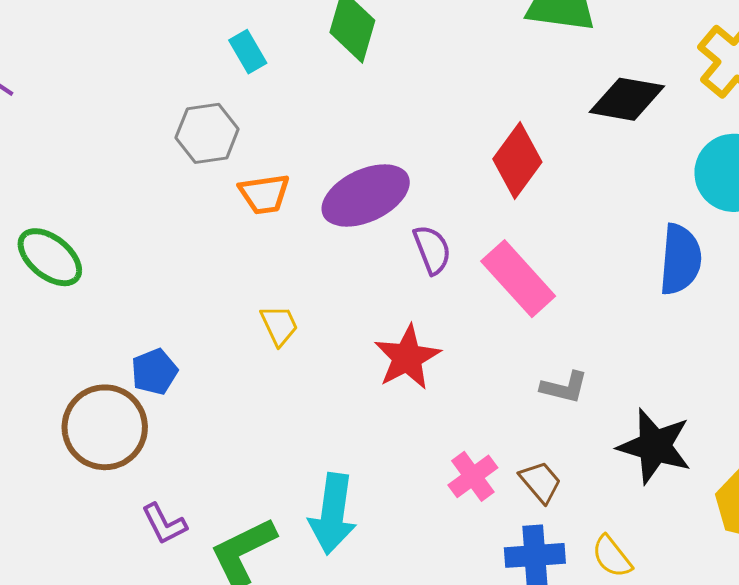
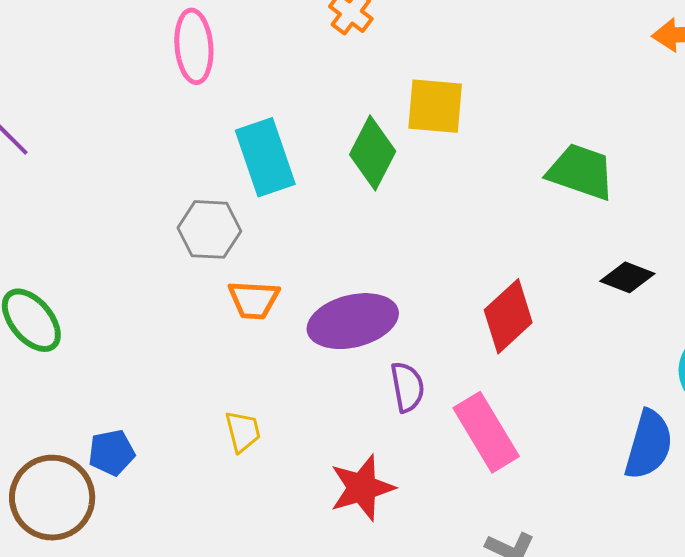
cyan rectangle: (248, 52) -> (265, 157), size x1.8
black diamond: (627, 99) -> (627, 277), size x0.7

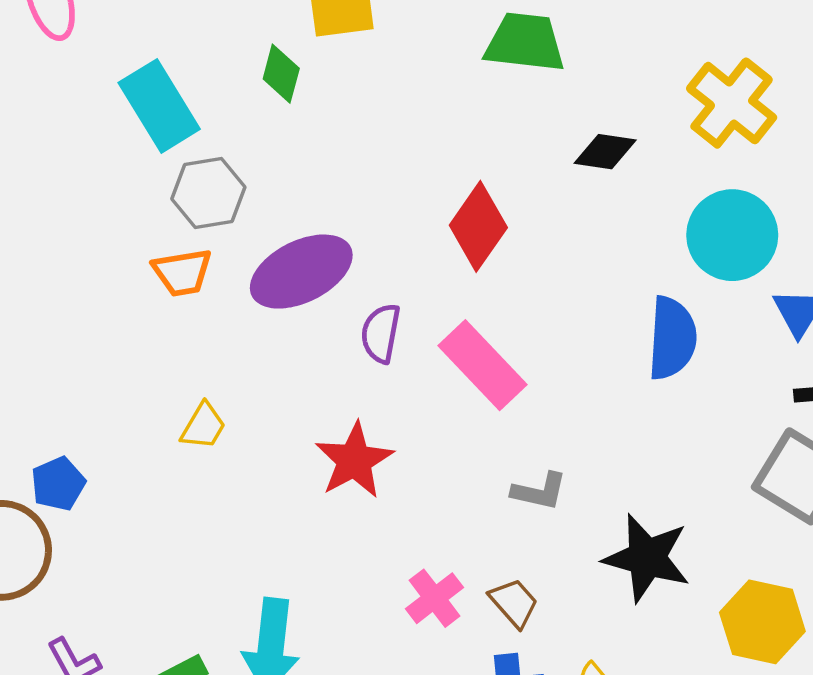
green diamond: (373, 153) -> (281, 74), size x0.7
gray hexagon: (209, 229) -> (208, 193), moved
purple semicircle: (407, 387) -> (381, 333), turned -147
yellow trapezoid: (243, 431) -> (203, 426), turned 57

